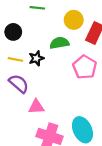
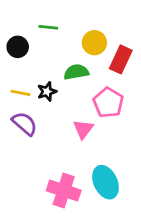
black circle: (13, 32) -> (18, 47), moved
pink triangle: (36, 107) -> (83, 129), moved, turned -49

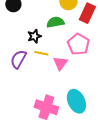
yellow line: (20, 93) -> (41, 53), moved
purple semicircle: (25, 124) -> (18, 59), turned -102

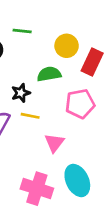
pink pentagon: (78, 44) -> (80, 104), turned 30
pink triangle: (60, 63) -> (54, 143), moved

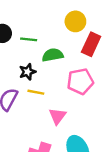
green line: (22, 31) -> (29, 39), moved
yellow circle: (67, 46) -> (75, 21), moved

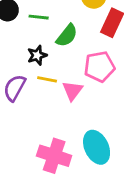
green semicircle: (53, 55) -> (67, 35), turned 138
pink triangle: (57, 116) -> (73, 91), moved

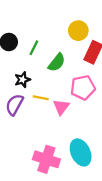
green line: (39, 17) -> (34, 48), turned -70
black star: (37, 55) -> (22, 80), moved

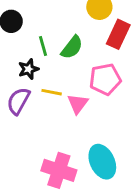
green line: (34, 48) -> (43, 46), moved, turned -42

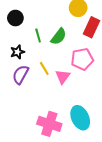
black star: (29, 69) -> (17, 52), moved
yellow line: (52, 92) -> (44, 68), turned 48

